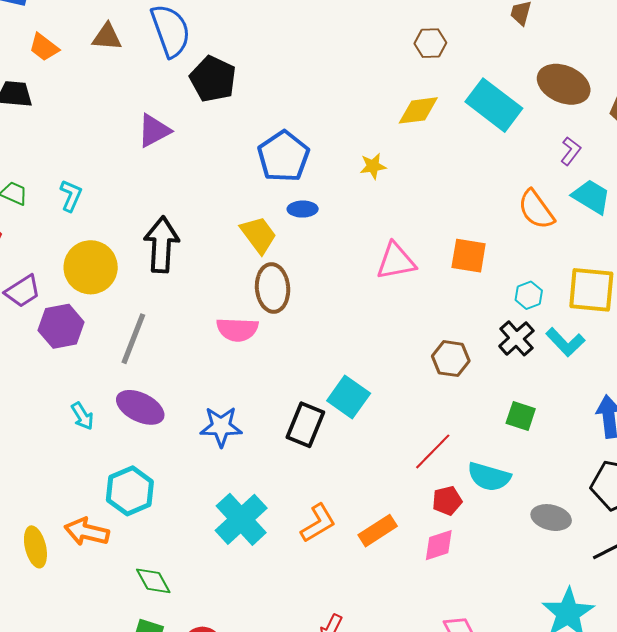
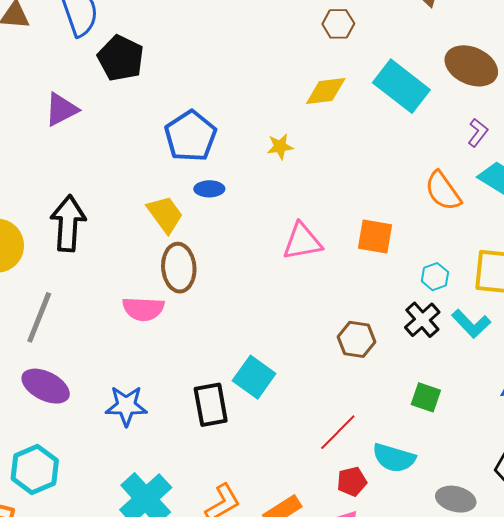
black rectangle: (305, 425) -> (211, 405), turned -33

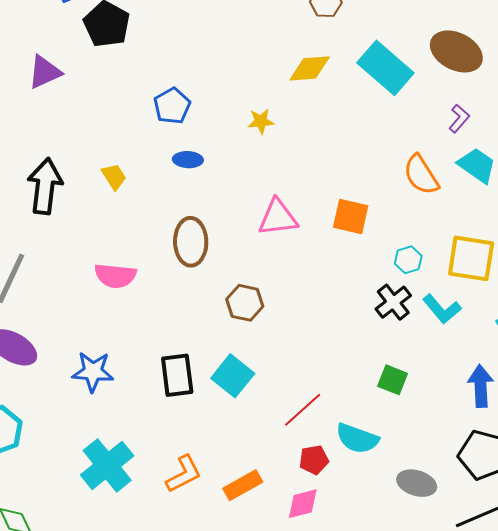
blue pentagon: (191, 136) -> (172, 106), size x0.7
yellow trapezoid: (165, 214) -> (114, 177), moved, size x0.7
brown ellipse: (179, 268) -> (191, 242), moved
brown hexagon: (356, 339) -> (245, 303), moved
cyan square: (254, 377) -> (233, 376), moved

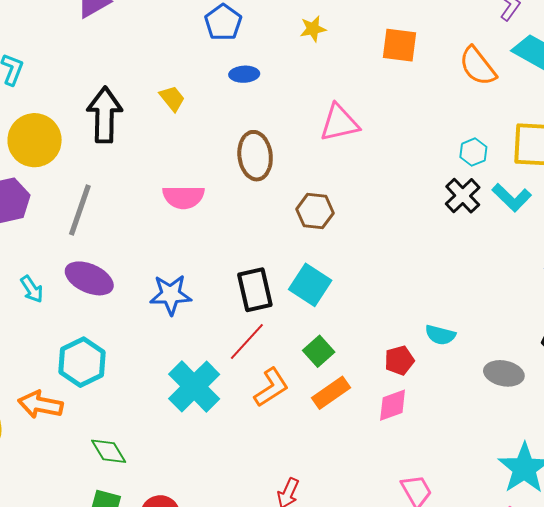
orange square: (351, 217) -> (399, 45), moved
green square: (393, 380) -> (319, 351), moved, turned 32
red line: (303, 410) -> (247, 341), moved
cyan semicircle: (357, 439) -> (440, 335), size x0.7

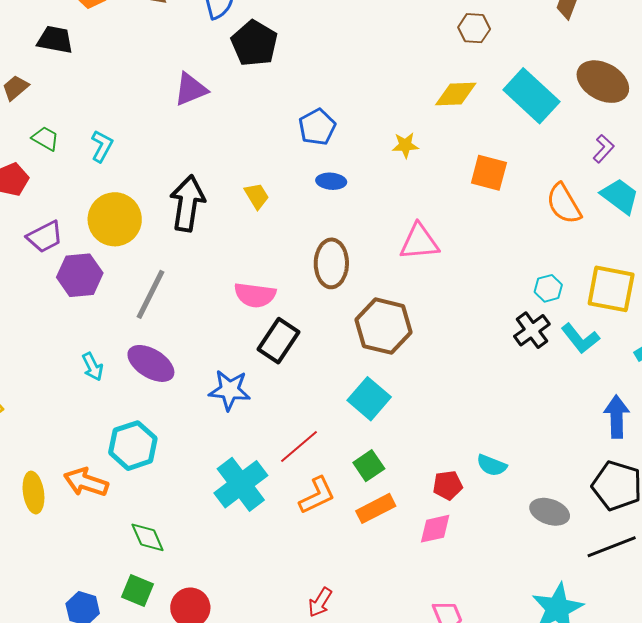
brown hexagon: (315, 211) -> (384, 326), size x1.5
black rectangle: (255, 290) -> (279, 341), moved, turned 39

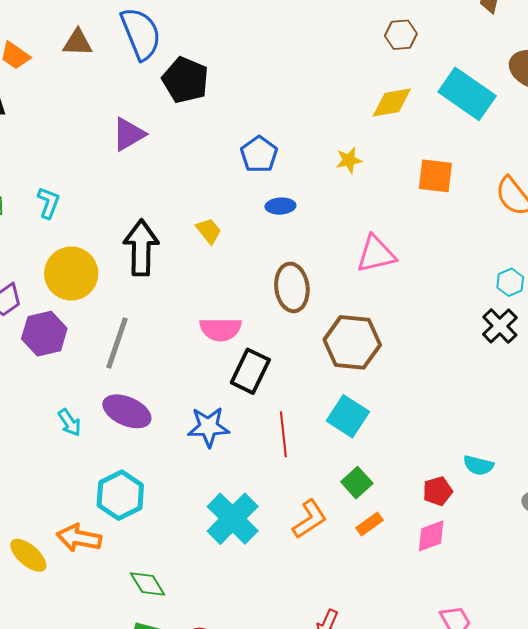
red line: (299, 447) -> (283, 434), moved, turned -48
yellow ellipse: (33, 493) -> (28, 555), turned -33
orange rectangle: (376, 508) -> (370, 524), size x0.7

